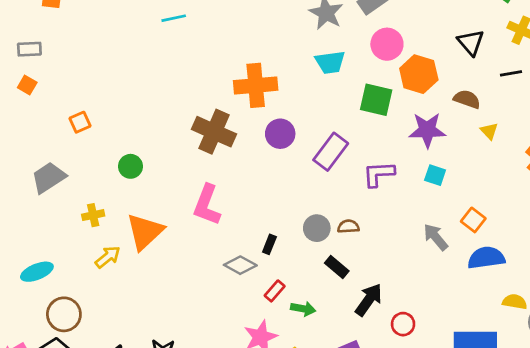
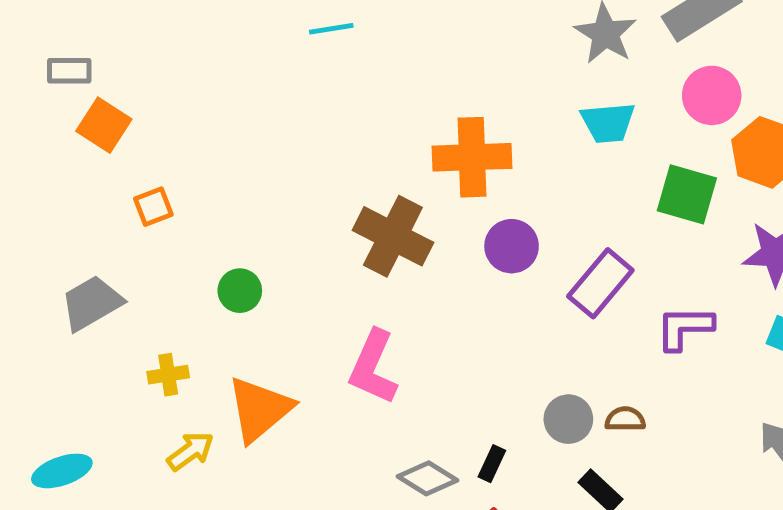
orange square: (27, 85) -> (104, 125), moved, size x1.5
black rectangle: (269, 244) -> (492, 464), moved

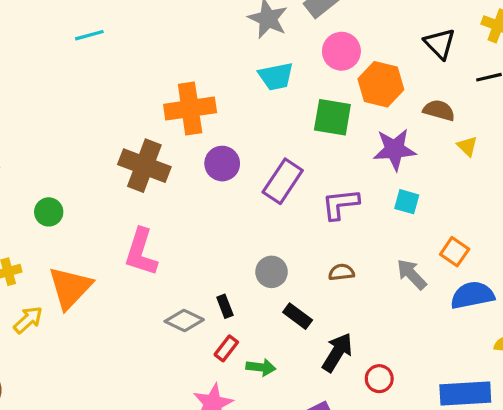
brown semicircle: (625, 419) -> (341, 272), moved
black rectangle: (492, 464) -> (225, 306), turned -40

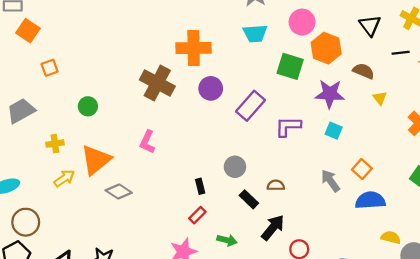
pink L-shape: (141, 252) -> (147, 142), size x0.7
brown semicircle: (341, 272) -> (276, 185), moved
gray diamond: (184, 321) -> (119, 191), moved
green arrow: (261, 367) -> (227, 240), moved

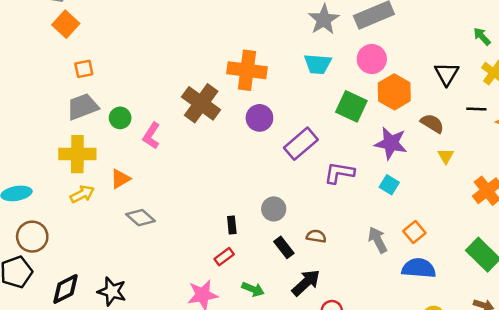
gray trapezoid: (21, 111) -> (83, 107), moved
pink L-shape: (147, 142) -> (151, 136), moved
yellow cross: (55, 144) -> (77, 154), size x1.8
orange triangle: (96, 160) -> (120, 179), size x0.6

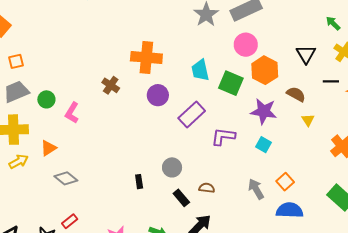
cyan trapezoid: (318, 64) -> (200, 70), moved, turned 75
brown cross: (201, 103) -> (111, 85), size x0.6
red rectangle: (224, 257) -> (70, 221), moved

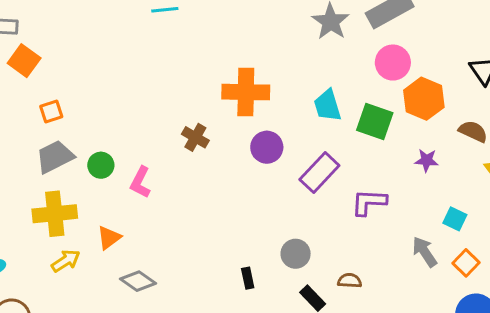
purple star: (264, 111) -> (427, 160), size x0.6
cyan square: (264, 145) -> (455, 219), moved
gray arrow: (256, 189) -> (425, 252), moved

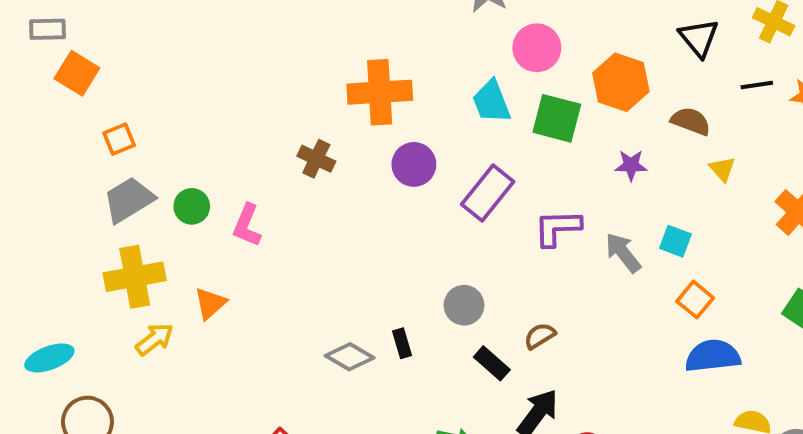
pink circle: (393, 63) -> (537, 48), moved
gray arrow: (425, 252) -> (623, 253), moved
gray diamond: (138, 281) -> (350, 357), moved
brown semicircle: (350, 281) -> (540, 336), turned -30

